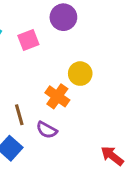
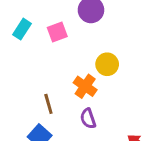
purple semicircle: (47, 130) -> (88, 119), moved, turned 42

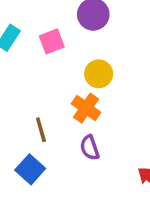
yellow circle: (107, 64) -> (99, 74), moved

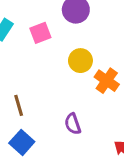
orange cross: (86, 108) -> (107, 81), moved
brown line: (41, 130) -> (19, 105), moved

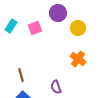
yellow circle: (80, 61) -> (78, 28), moved

